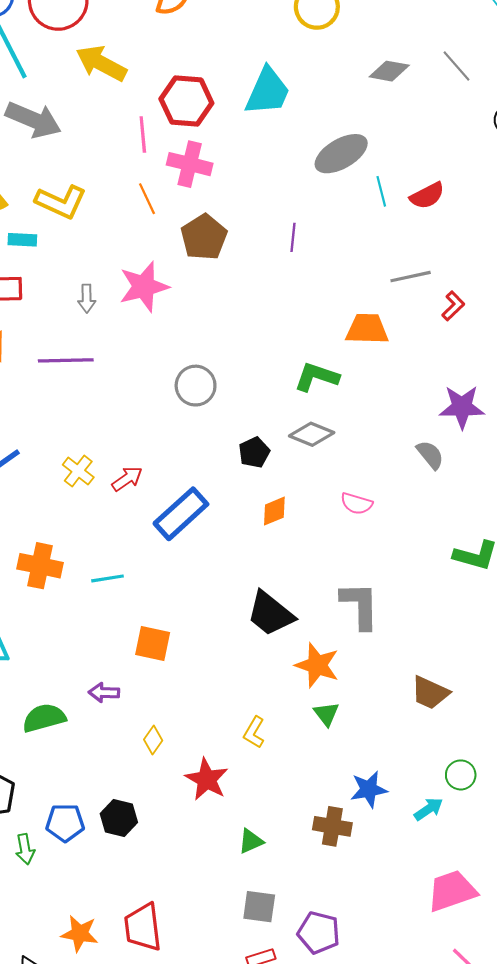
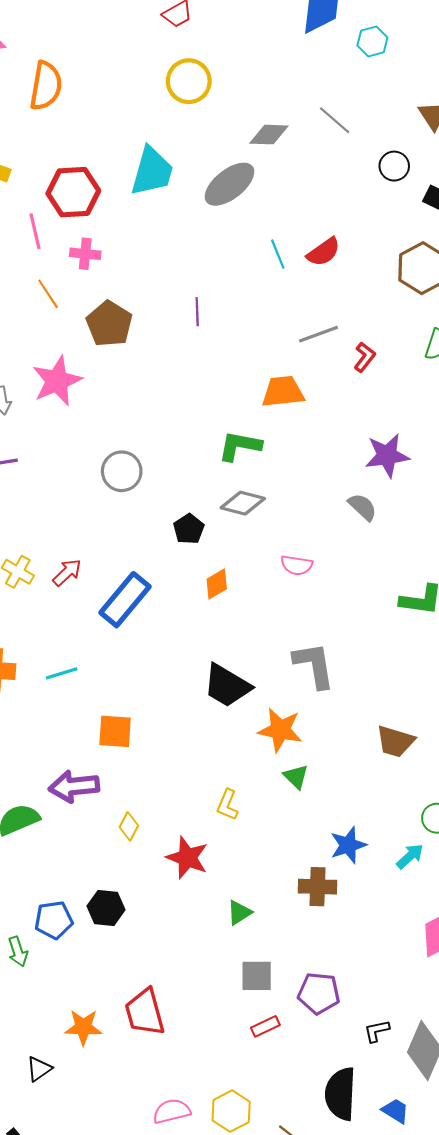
gray ellipse: (341, 154) -> (230, 184), moved
pink cross: (190, 164) -> (85, 254), size x0.7
purple arrow: (104, 693) -> (74, 786), size x1.6

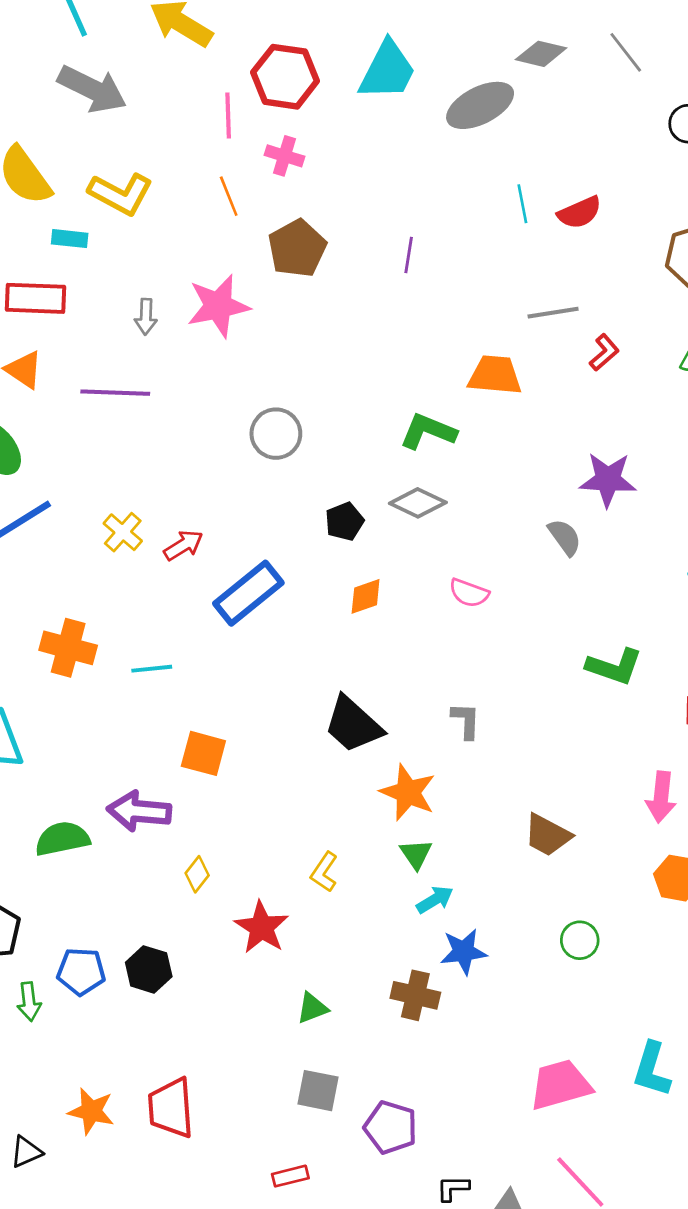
gray L-shape: (314, 665) -> (466, 721), size x0.6
cyan arrow: (410, 856) -> (435, 900), moved
red rectangle: (265, 1026) -> (290, 1176), moved

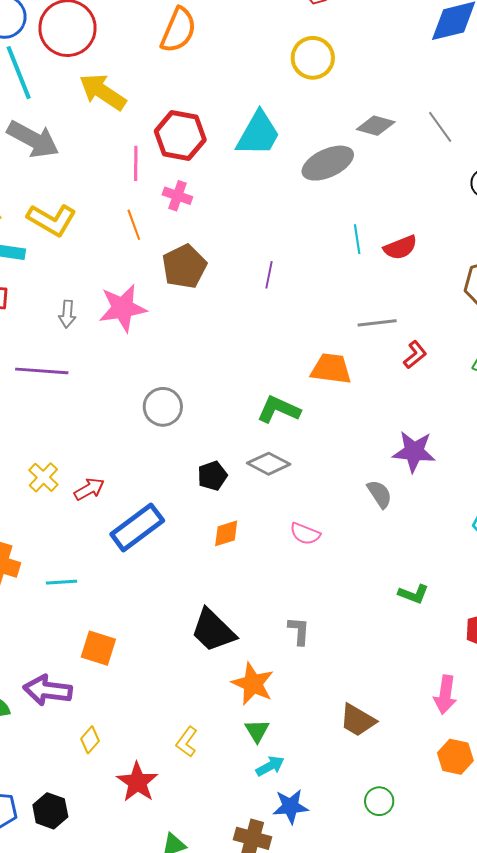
green L-shape: (614, 667) -> (413, 594), size x0.7

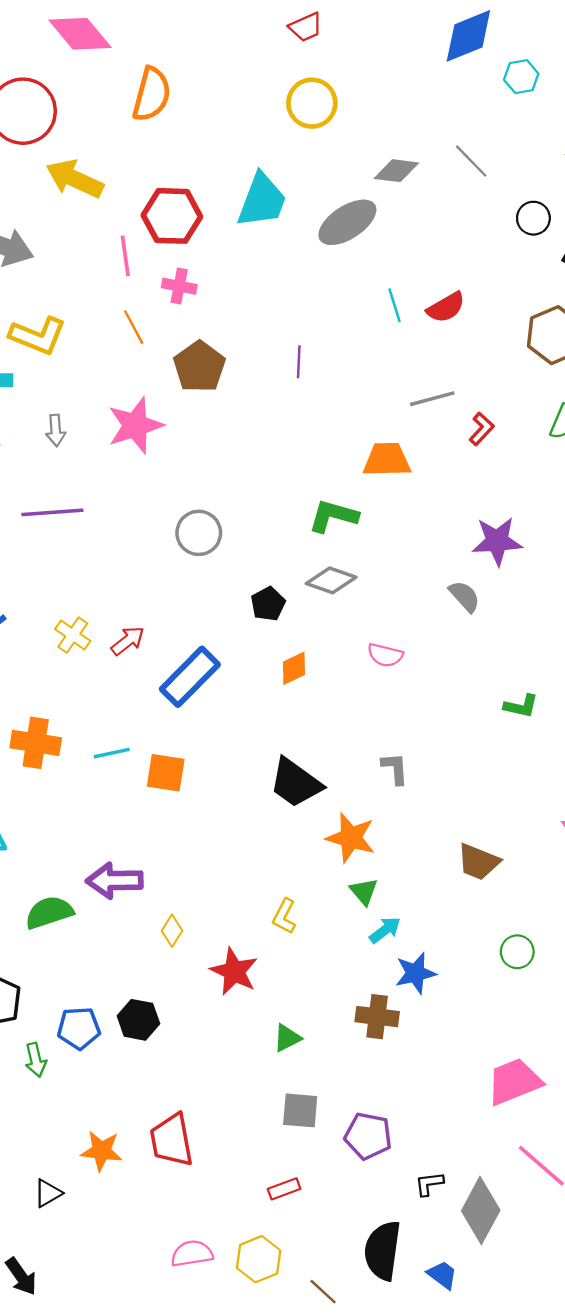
gray arrow: (67, 314) -> (56, 430), moved
orange square: (98, 648) -> (166, 773), moved

